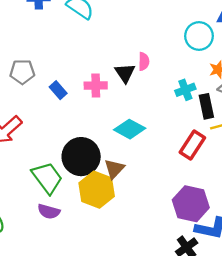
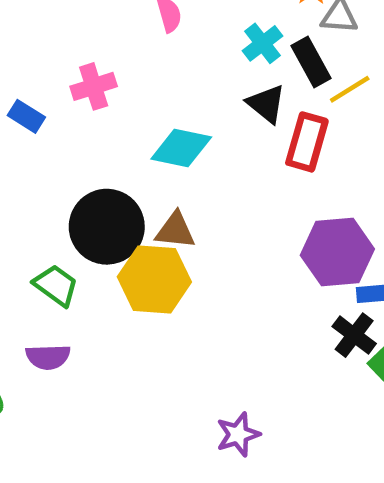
black triangle: (125, 73) -> (266, 104), moved
brown triangle: (114, 169) -> (175, 231), turned -50
green trapezoid: (47, 178) -> (56, 285), size x0.7
purple semicircle: (49, 212) -> (48, 357), moved

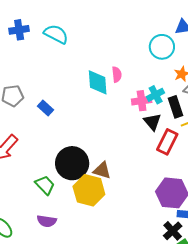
pink cross: (94, 86) -> (142, 101), moved
cyan diamond: (181, 148) -> (98, 82), moved, turned 64
purple semicircle: (48, 357) -> (47, 221), moved

